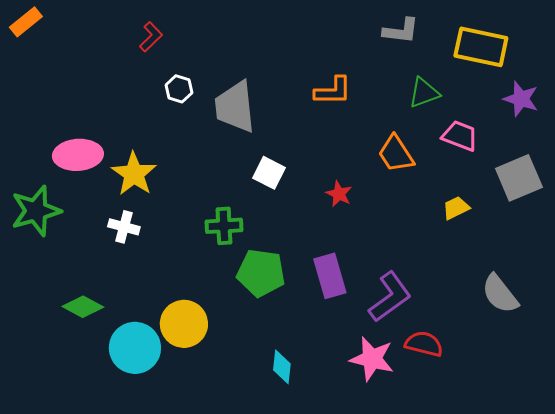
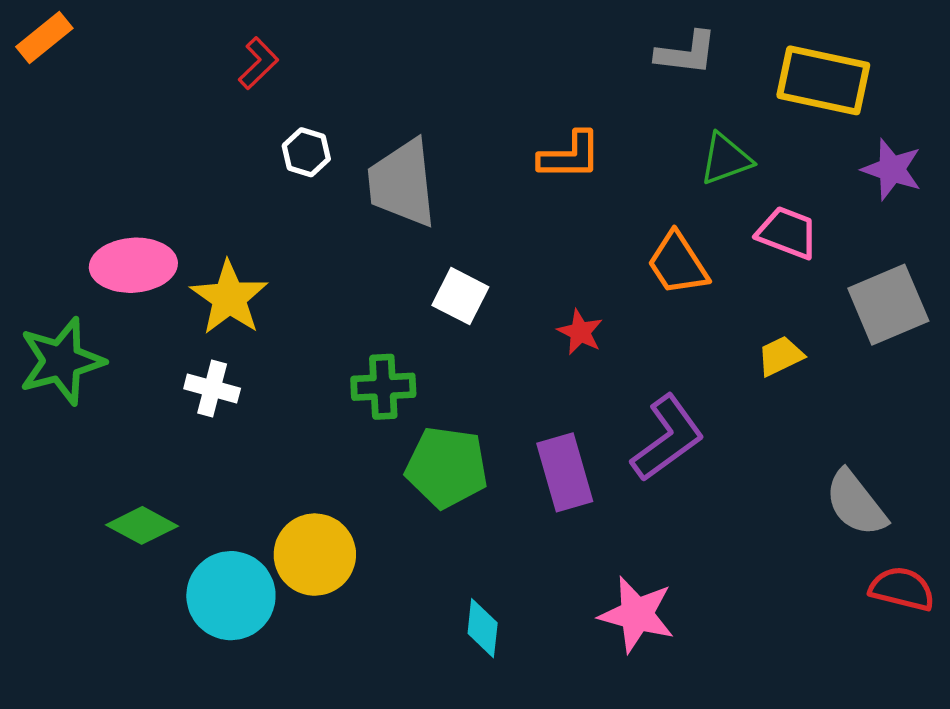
purple L-shape: (390, 297) -> (667, 438), moved
red semicircle: (424, 344) -> (902, 589), moved

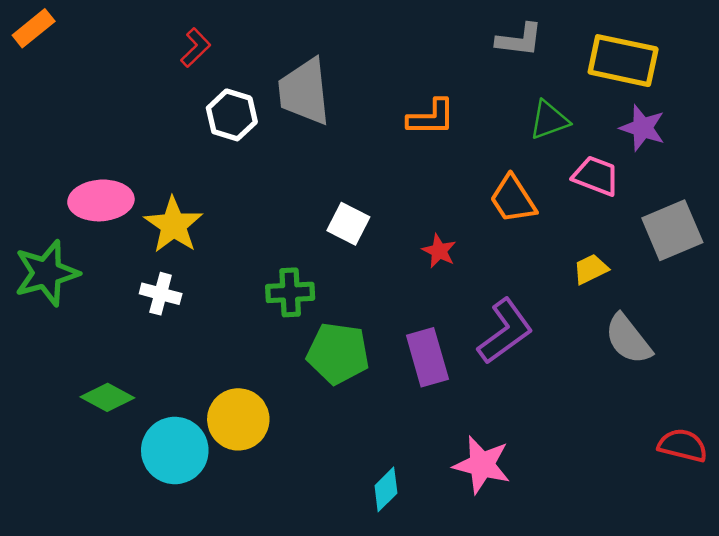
white hexagon: (306, 152) -> (232, 115), size x1.4
purple star: (892, 169) -> (642, 128), moved
gray trapezoid: (402, 183) -> (304, 92), moved
gray semicircle: (856, 503) -> (628, 339), moved
cyan diamond: (483, 628) -> (386, 489), moved, turned 39

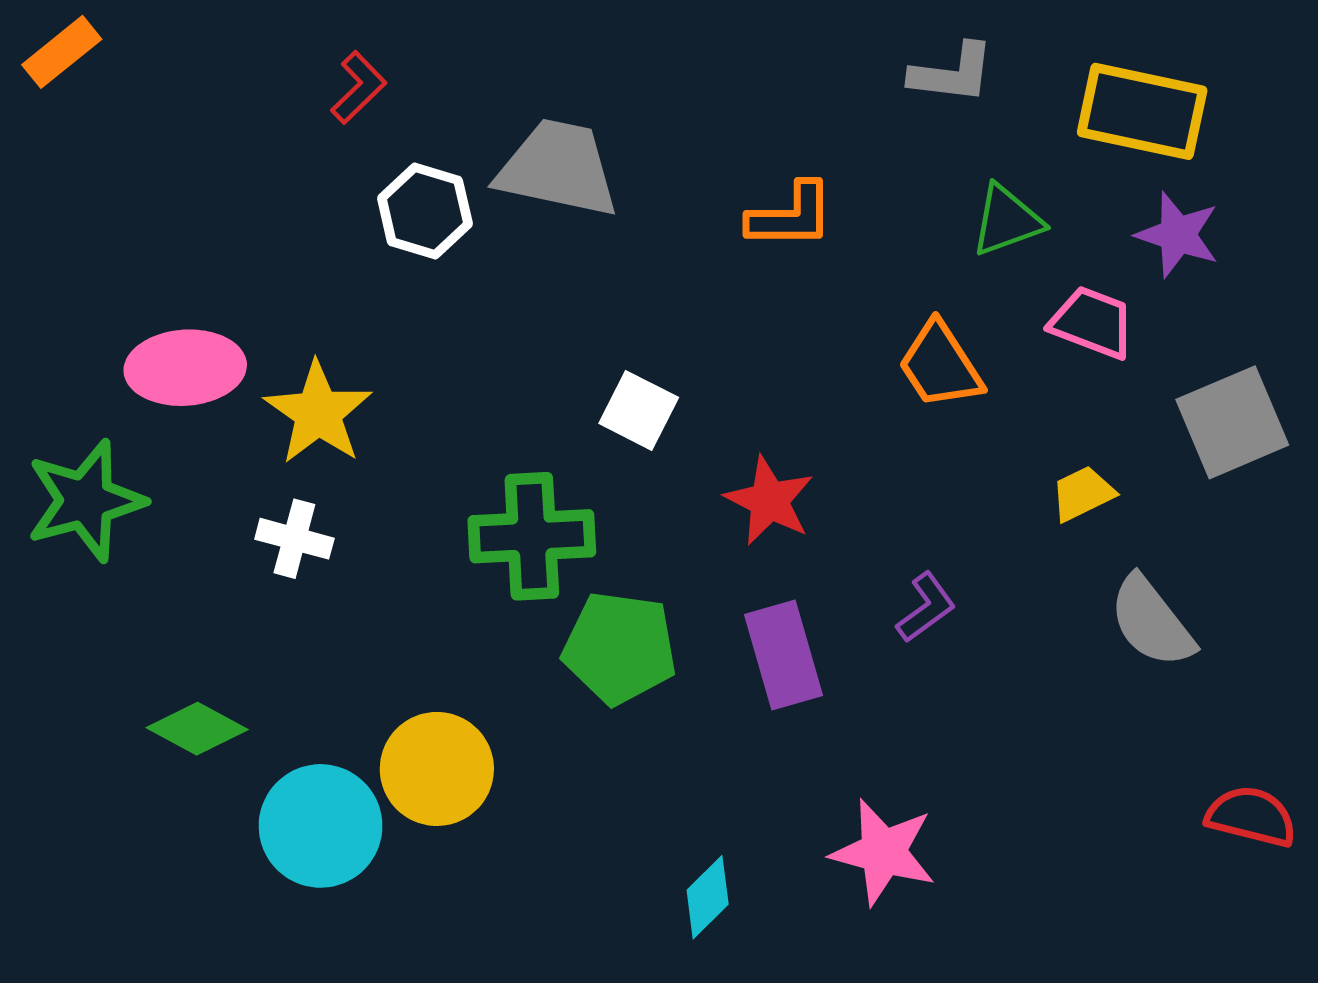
gray trapezoid: (304, 92) -> (558, 168), turned 108
red star: (439, 251) -> (769, 501), moved, size x1.4
green cross: (290, 292) -> (532, 536), size x1.4
purple L-shape: (505, 331) -> (926, 608), size x0.6

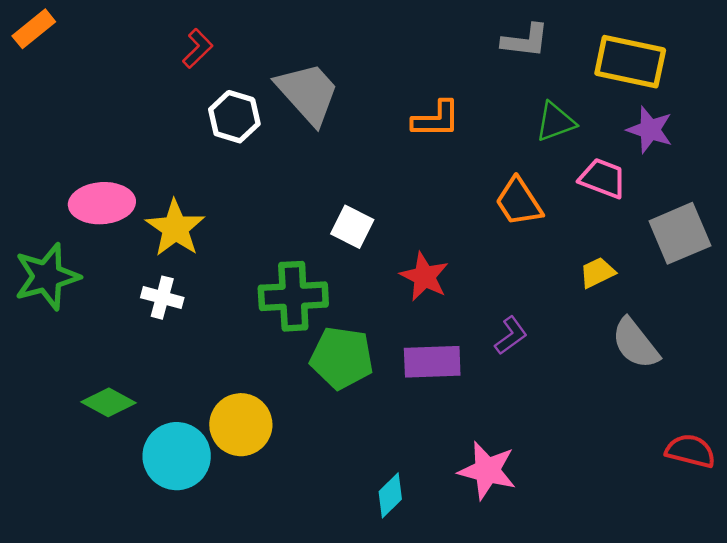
gray trapezoid: (558, 168) -> (308, 93), turned 36
purple rectangle: (784, 655) -> (432, 362), turned -76

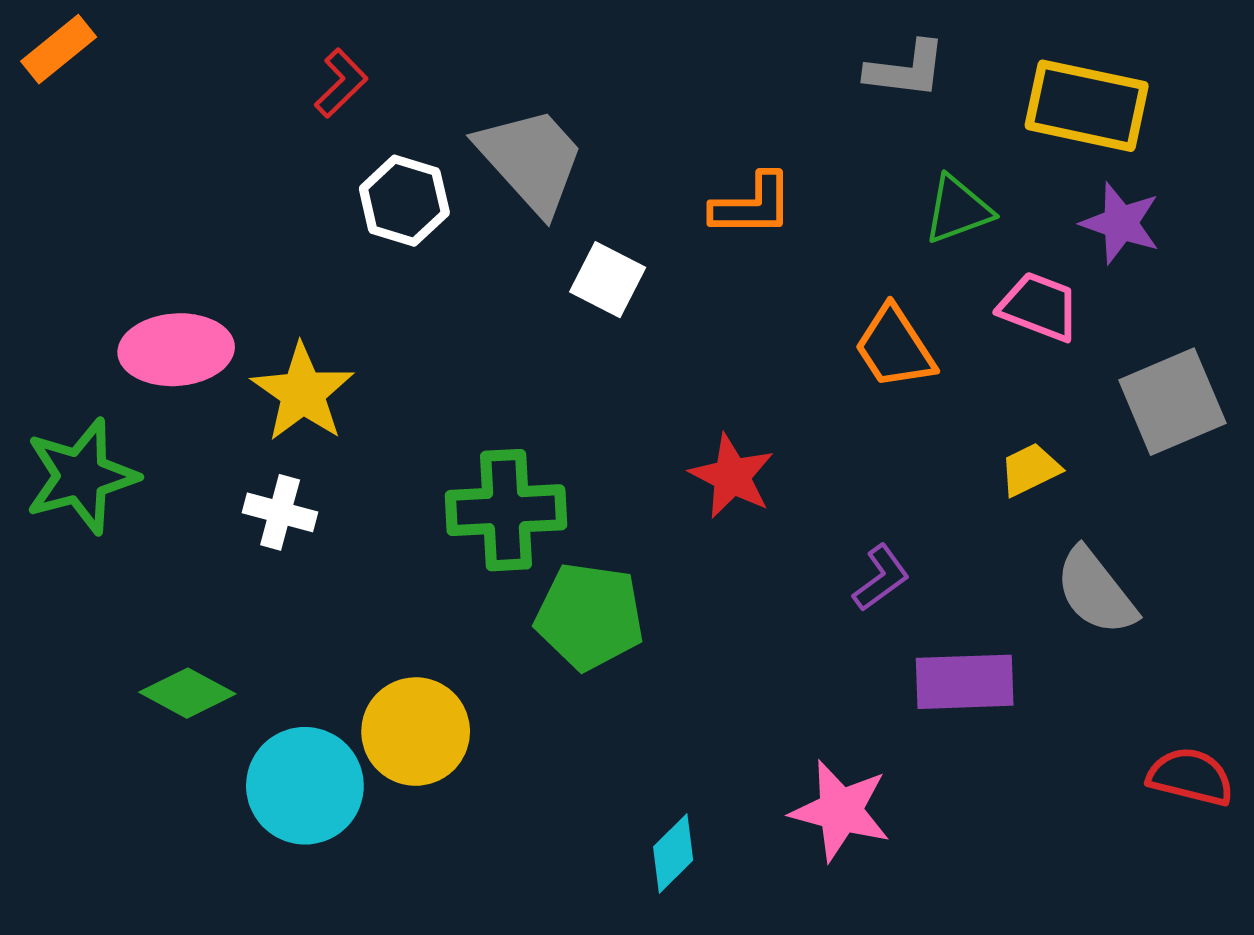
white square: (352, 227) -> (608, 280), moved
purple rectangle: (432, 362) -> (965, 682), moved

